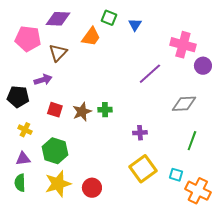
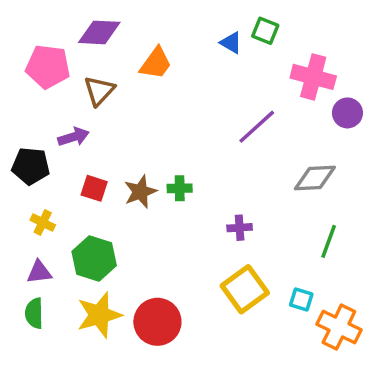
green square: (109, 18) -> (265, 31), moved
blue triangle: (135, 25) -> (231, 43), turned -32
red circle: (92, 188) -> (157, 322), size x1.4

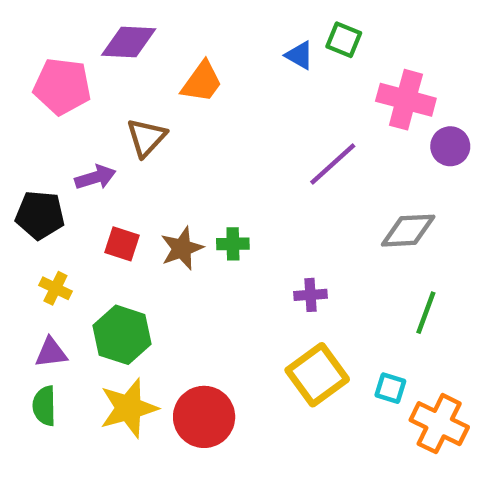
brown triangle: (99, 91) -> (146, 137), moved

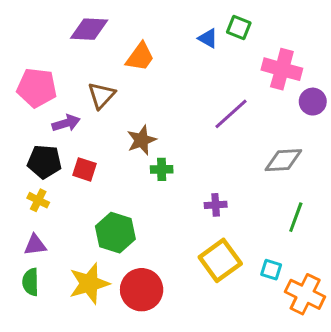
pink pentagon: (62, 86) -> (37, 88), moved
black pentagon: (40, 215) -> (44, 162), moved
brown star: (182, 248) -> (142, 140), moved
green hexagon: (122, 335) -> (115, 233), moved

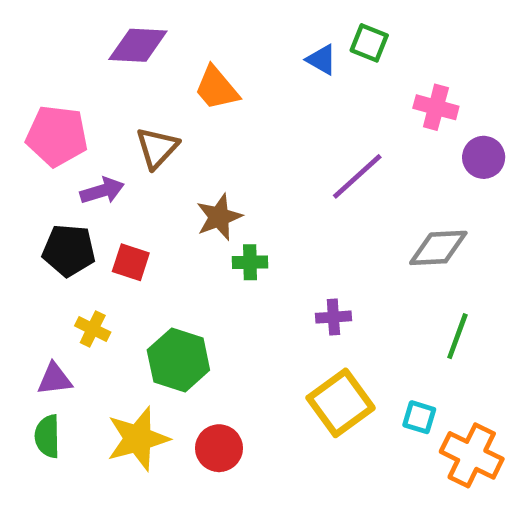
orange trapezoid: (140, 57) -> (217, 88), turned 104
pink cross: (282, 69) -> (436, 107), size x0.7
yellow cross: (38, 200) -> (93, 329), moved
red circle: (142, 290) -> (219, 448), size x0.7

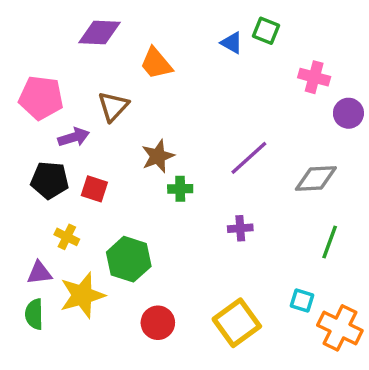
purple line: (357, 176) -> (249, 158), moved
yellow square: (341, 403) -> (237, 323), moved
yellow star: (138, 439) -> (82, 295), moved

